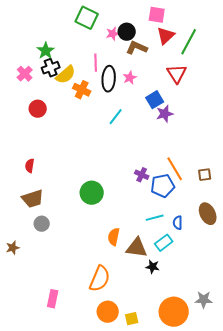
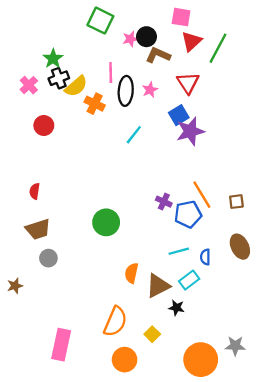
red triangle: (177, 74) -> (188, 83), moved
purple star: (165, 114) -> (190, 131), size x1.4
brown triangle: (137, 248) -> (158, 286), turned -35
pink rectangle: (53, 299) -> (61, 345), size x1.5
yellow square: (132, 319) -> (152, 334), moved, turned -32

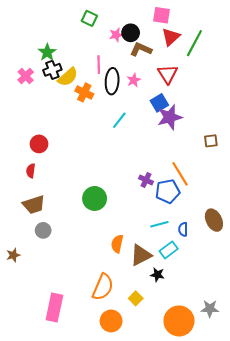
green square: (100, 21) -> (89, 18), size x0.7
red circle: (44, 125) -> (39, 144), moved
brown square: (236, 202) -> (211, 141), moved

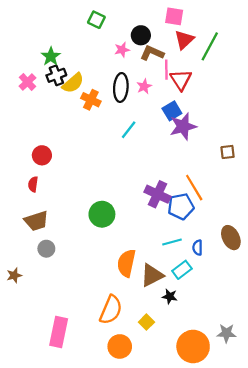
pink star: (116, 35) -> (122, 50), moved
pink line: (99, 65) -> (166, 70), moved
purple cross: (146, 180) -> (158, 194), size x1.6
orange semicircle: (117, 244) -> (126, 263), size x1.4

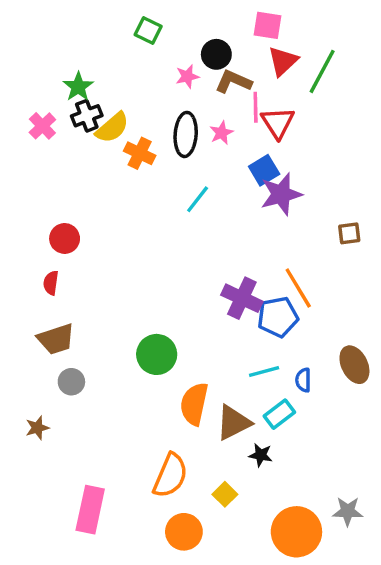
green circle: (102, 214) -> (157, 354), moved
brown star: (14, 275) -> (37, 428), moved

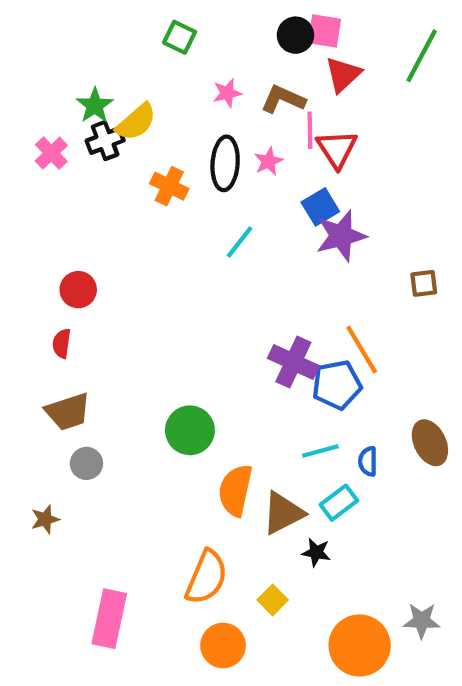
black circle: (216, 54) -> (295, 35), moved
green line: (322, 71) -> (422, 56), moved
yellow semicircle: (112, 128) -> (136, 122), moved

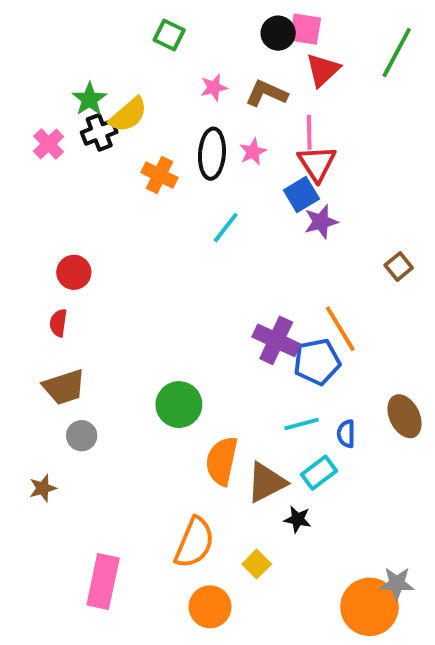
pink line: (310, 130) -> (309, 132), moved
red triangle: (337, 149) -> (317, 163), moved
purple star: (341, 236) -> (321, 222), size x0.7
brown square: (424, 283) -> (399, 266), turned -32
orange circle: (360, 645) -> (370, 607), moved

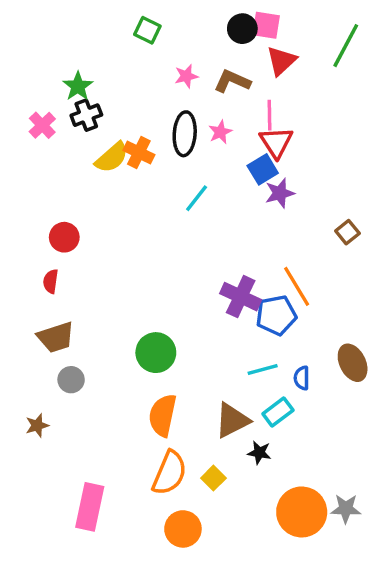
yellow semicircle: (128, 115) -> (112, 158), moved
orange semicircle: (222, 461) -> (163, 415), moved
yellow square: (257, 564) -> (213, 478), moved
orange circle: (370, 607) -> (302, 512), moved

